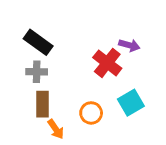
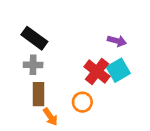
red cross: (107, 63) -> (97, 71), moved
cyan square: (131, 103) -> (118, 70), moved

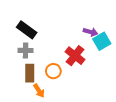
cyan square: (118, 70) -> (102, 41), moved
orange circle: (82, 102) -> (53, 71), moved

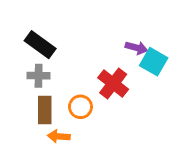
cyan square: (102, 41) -> (154, 62), turned -30
orange arrow: (39, 91) -> (59, 136), turned 128

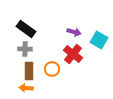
purple arrow: (136, 48) -> (74, 32), moved
orange arrow: (59, 136) -> (26, 88), moved

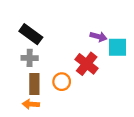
purple arrow: (74, 32) -> (98, 37), moved
cyan square: (99, 40) -> (117, 47), turned -30

